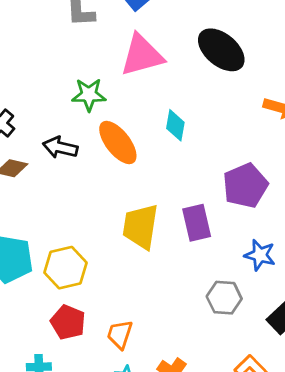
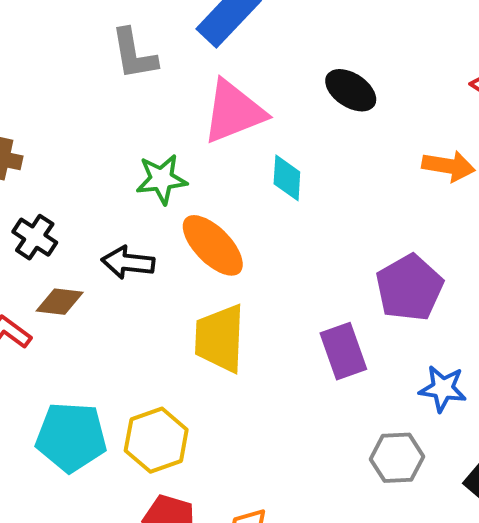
black ellipse: (221, 50) -> (351, 90), size x0.7
cyan diamond: (175, 125) -> (287, 178), moved
yellow trapezoid: (140, 226) -> (220, 338), moved

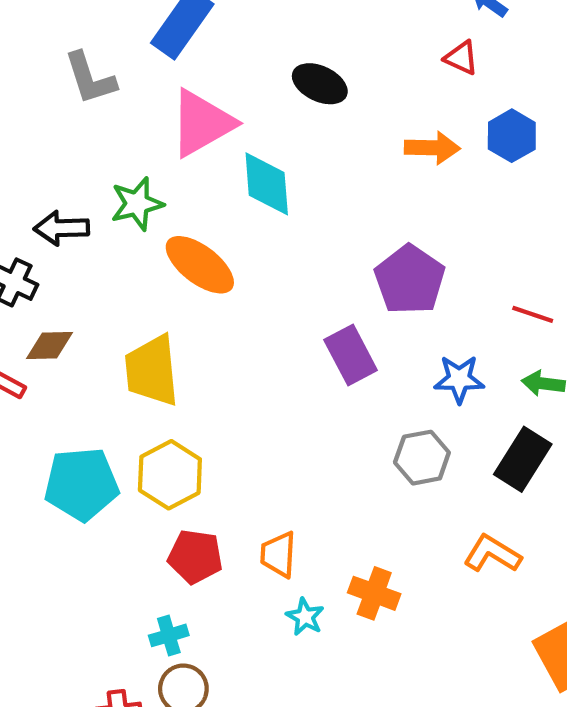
cyan diamond: (287, 178) -> (267, 184), size x1.4
black arrow: (128, 262) -> (62, 228), moved
yellow trapezoid: (220, 338) -> (152, 371), moved

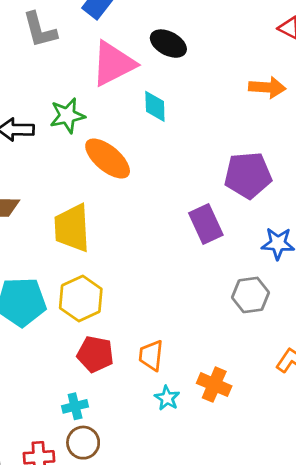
black ellipse: (320, 84) -> (168, 44), moved
cyan diamond: (267, 184) -> (155, 106), size x0.7
purple pentagon: (410, 280) -> (248, 175), turned 30

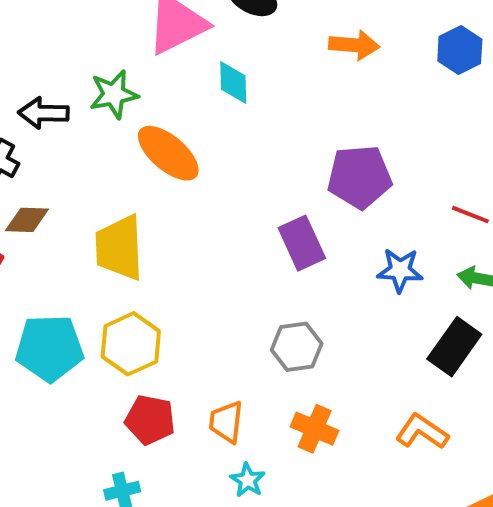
orange arrow: (267, 87) -> (354, 45), moved
gray hexagon: (251, 295) -> (297, 347), moved
orange cross: (214, 385) -> (315, 429), moved

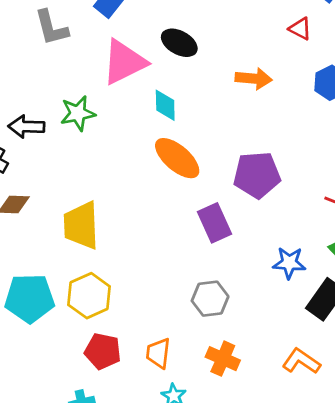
orange ellipse: (168, 153) -> (177, 158), moved
blue star: (400, 270) -> (289, 263), moved

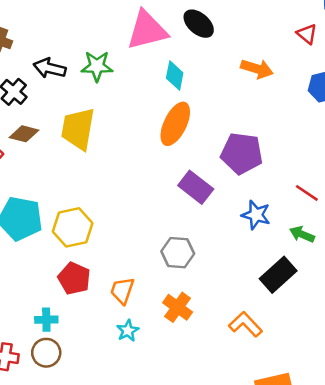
orange ellipse: (177, 158) -> (175, 124), turned 63
purple rectangle: (214, 223) -> (196, 187), turned -40
yellow trapezoid: (81, 225) -> (78, 129), moved
blue star: (289, 263) -> (256, 215), moved

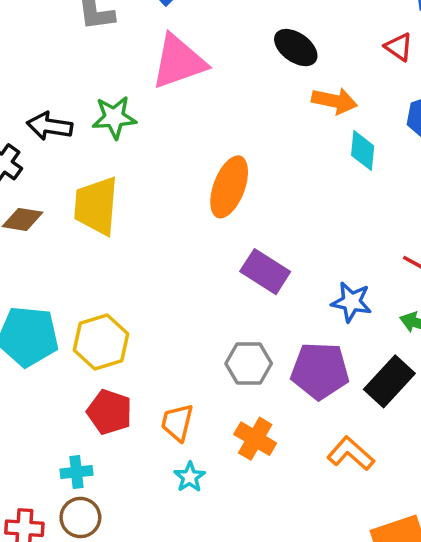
black ellipse: (199, 24) -> (296, 48), moved
cyan diamond: (175, 75) -> (363, 151), moved
purple pentagon: (242, 153) -> (320, 371), moved

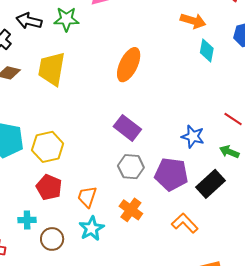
purple rectangle: (265, 272) -> (127, 128), moved
cyan star: (190, 477) -> (92, 228), size x1.4
brown circle: (80, 518) -> (52, 239), moved

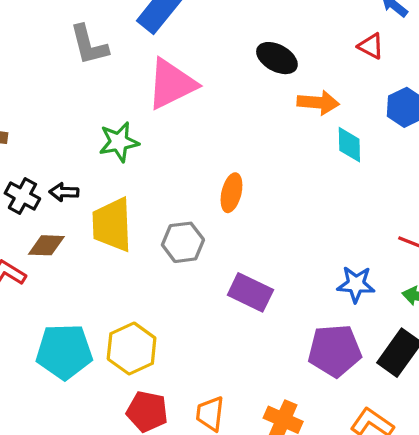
black arrow: (29, 21) -> (64, 192), moved, size x0.7
orange ellipse: (129, 65) -> (231, 193), size x0.7
gray hexagon: (131, 167) -> (183, 242), moved

